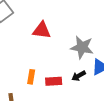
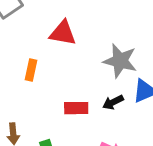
orange rectangle: (31, 77) -> (31, 70), moved

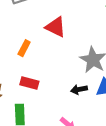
red rectangle: (76, 108) -> (29, 83), moved

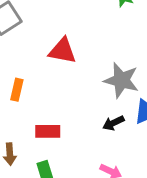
orange rectangle: (24, 48) -> (17, 90), moved

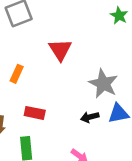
red triangle: (62, 51) -> (60, 50), turned 35

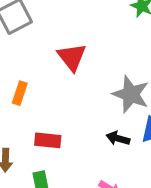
black arrow: (90, 117) -> (118, 138), turned 36

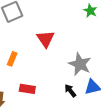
black arrow: (118, 138) -> (70, 91), turned 32

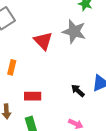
gray star: (80, 64) -> (74, 31), moved

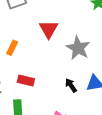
gray star: (74, 31) -> (78, 48), moved

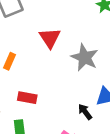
black arrow: (71, 85) -> (85, 112), moved

